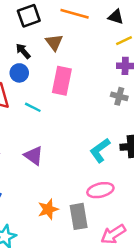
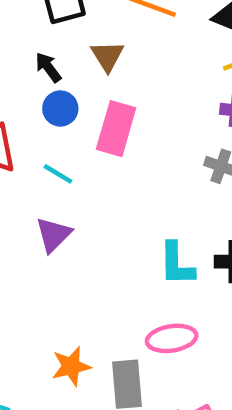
blue circle: (19, 73) -> (60, 108), moved
cyan L-shape: (100, 150) -> (177, 264), turned -60
purple triangle: (34, 156) -> (53, 235), moved, turned 35

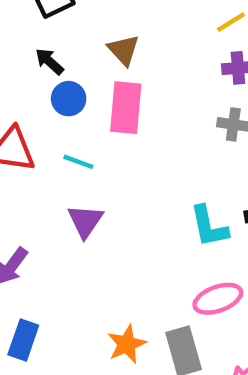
brown triangle: (107, 56) -> (124, 50), moved

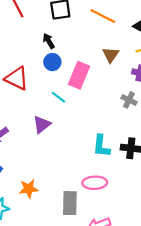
brown triangle: (124, 50) -> (111, 55), moved
cyan line: (78, 162) -> (58, 97), moved
orange star: (127, 344) -> (29, 189), moved

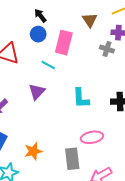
black arrow: (49, 41) -> (40, 16), moved
gray cross: (129, 100) -> (107, 49), moved
cyan L-shape: (101, 146) -> (81, 98), moved

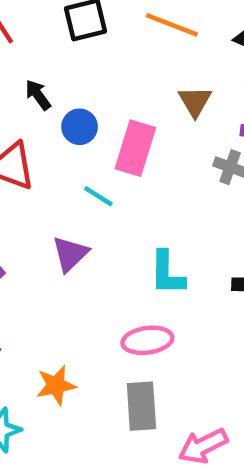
black arrow: (40, 16) -> (38, 95), moved
pink ellipse: (92, 137) -> (147, 340), moved

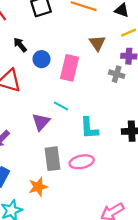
cyan line: (98, 196) -> (61, 106), moved
gray rectangle: (141, 406) -> (52, 159), moved

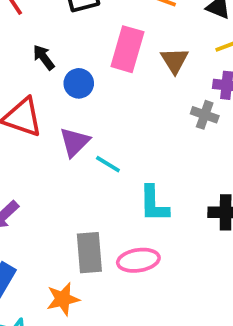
pink rectangle: (70, 68) -> (127, 49), moved
purple triangle: (41, 122) -> (75, 142), moved

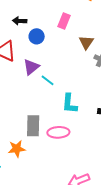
pink rectangle: (127, 49) -> (64, 21), size x0.7
black arrow: (44, 57) -> (20, 21), turned -56
brown triangle: (174, 60) -> (86, 42), moved

